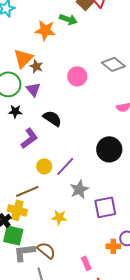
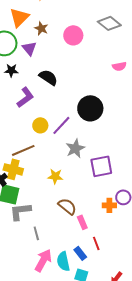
brown star: (36, 66) -> (41, 28), moved
black circle: (109, 149) -> (90, 108), moved
brown semicircle: (46, 250) -> (67, 206), moved

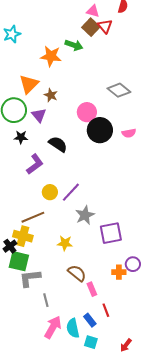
pink circle: (73, 35) -> (87, 112), moved
black circle: (90, 108) -> (100, 130), moved

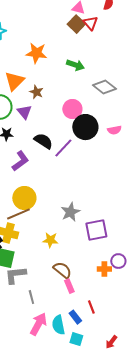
green arrow: (74, 45) -> (75, 65), moved
yellow circle: (50, 192) -> (24, 198), moved, size x1.5
purple line: (71, 192) -> (63, 148), moved
pink rectangle: (92, 289) -> (69, 286), moved

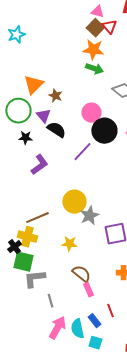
orange star: (36, 53) -> (93, 50), moved
black semicircle: (43, 141) -> (56, 130), moved
yellow circle: (24, 198) -> (74, 202), moved

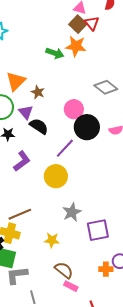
green arrow: (94, 69) -> (55, 53), moved
yellow circle: (74, 202) -> (56, 176), moved
pink rectangle: (88, 290) -> (71, 286), turned -40

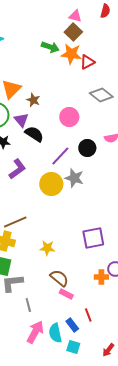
red triangle: (92, 23) -> (87, 62), moved, turned 42
green arrow: (55, 53) -> (50, 47), moved
black circle: (87, 127) -> (87, 148), moved, size x0.7
gray star: (72, 212) -> (74, 178), moved, turned -30

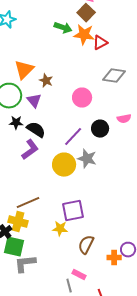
gray diamond: (101, 95) -> (114, 76), turned -30
black semicircle: (34, 134) -> (36, 130), moved
purple square: (93, 238) -> (73, 211), moved
brown semicircle: (59, 278) -> (86, 245), moved, turned -102
gray line: (28, 305) -> (69, 286), moved

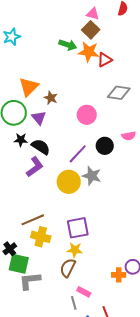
yellow cross: (18, 222) -> (41, 237), moved
yellow star: (60, 229) -> (75, 250), moved
brown semicircle: (86, 245) -> (68, 268), moved

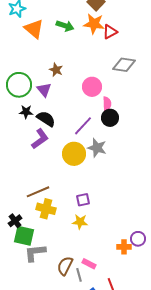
green arrow: (68, 45) -> (65, 26), moved
orange triangle: (29, 87) -> (34, 29), moved, turned -35
pink semicircle: (129, 136) -> (107, 104), moved, turned -80
purple square: (78, 228) -> (83, 200), size x0.6
brown semicircle: (68, 268) -> (65, 266), moved

